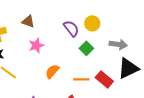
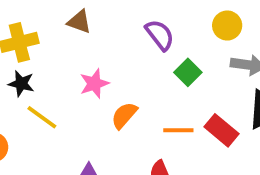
yellow circle: (92, 23) -> (227, 26), moved
pink star: (36, 45) -> (94, 84), moved

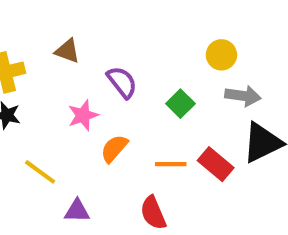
purple semicircle: (160, 35) -> (122, 82), moved
yellow line: (42, 117) -> (40, 172), moved

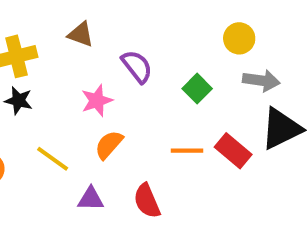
orange semicircle: (114, 148) -> (109, 145), moved
red semicircle: (153, 213) -> (147, 201), moved

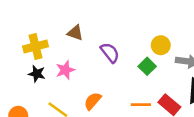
yellow circle: (239, 38) -> (161, 45), moved
pink star: (97, 101) -> (65, 70), moved

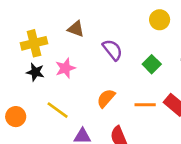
yellow circle: (161, 45) -> (160, 20), moved
orange semicircle: (93, 101) -> (106, 98), moved

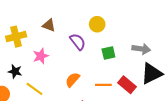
yellow circle: (160, 20) -> (97, 24), moved
green square: (152, 64) -> (108, 53), turned 32
black star: (35, 72) -> (15, 71), moved

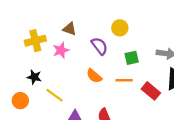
pink star: (41, 56) -> (61, 50), moved
orange semicircle: (73, 80) -> (94, 76), moved, turned -91
orange line: (103, 85) -> (124, 80), moved

